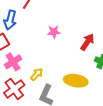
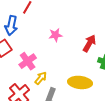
pink cross: (13, 62) -> (28, 61), moved

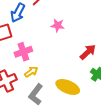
pink star: (55, 35) -> (58, 25), moved

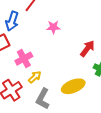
yellow ellipse: (68, 87) -> (73, 86), turned -35

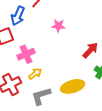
gray L-shape: (43, 99) -> (41, 96), turned 40

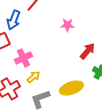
pink star: (58, 26) -> (68, 25), moved

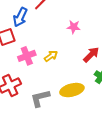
yellow arrow: (33, 77) -> (51, 56), moved

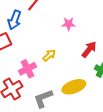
pink cross: (27, 56) -> (27, 69), moved

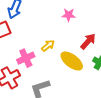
yellow ellipse: (74, 87) -> (72, 61), moved, turned 55

